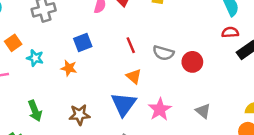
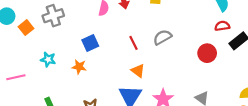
orange square: (13, 43) -> (26, 28), moved
gray semicircle: (163, 53) -> (162, 37), moved, turned 138
red circle: (192, 62) -> (207, 53), moved

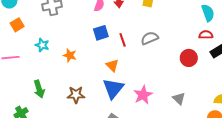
orange square: (26, 28) -> (17, 25), moved
blue square: (90, 43) -> (101, 33), moved
orange triangle: (138, 71) -> (112, 65), moved

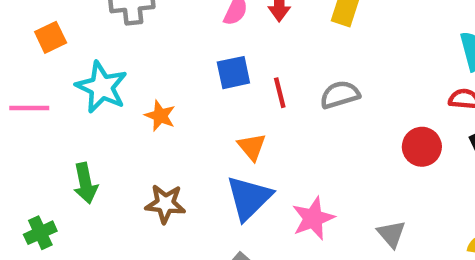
cyan star: (42, 45) -> (102, 87), size x1.6

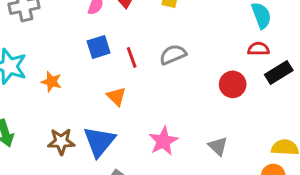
blue triangle: (249, 198) -> (99, 142), moved

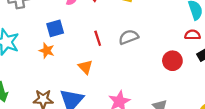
blue square: (99, 47) -> (55, 28), moved
orange star: (51, 82) -> (47, 51), moved

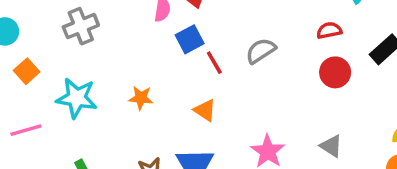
blue square: (55, 28) -> (190, 39), moved
red semicircle: (193, 35) -> (329, 30), moved

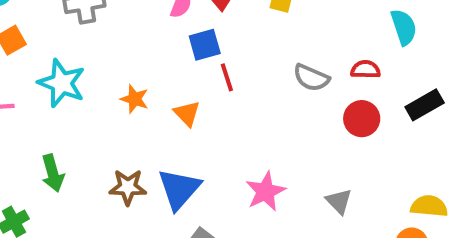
gray semicircle: (261, 51) -> (311, 78), moved, turned -136
orange triangle: (205, 110) -> (187, 113), moved

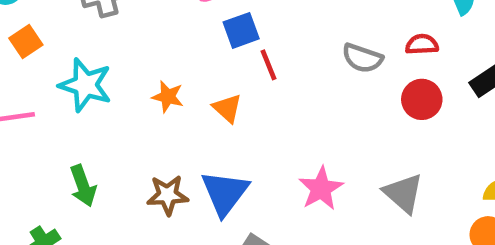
gray triangle: (339, 201) -> (403, 193), size x1.4

